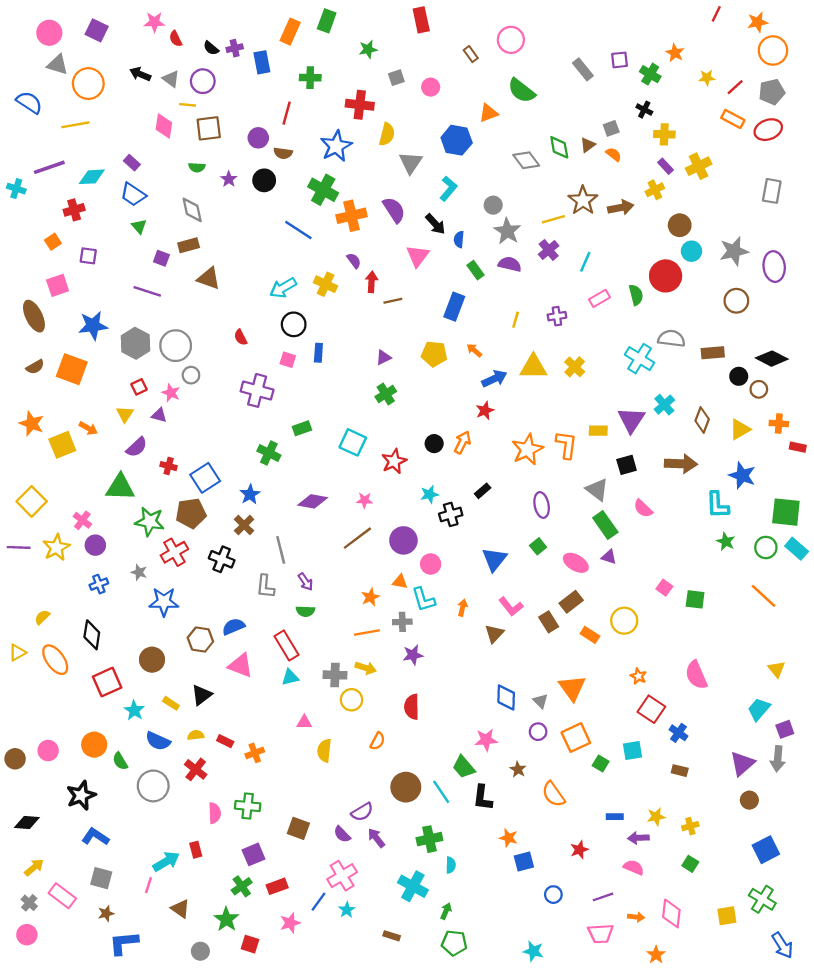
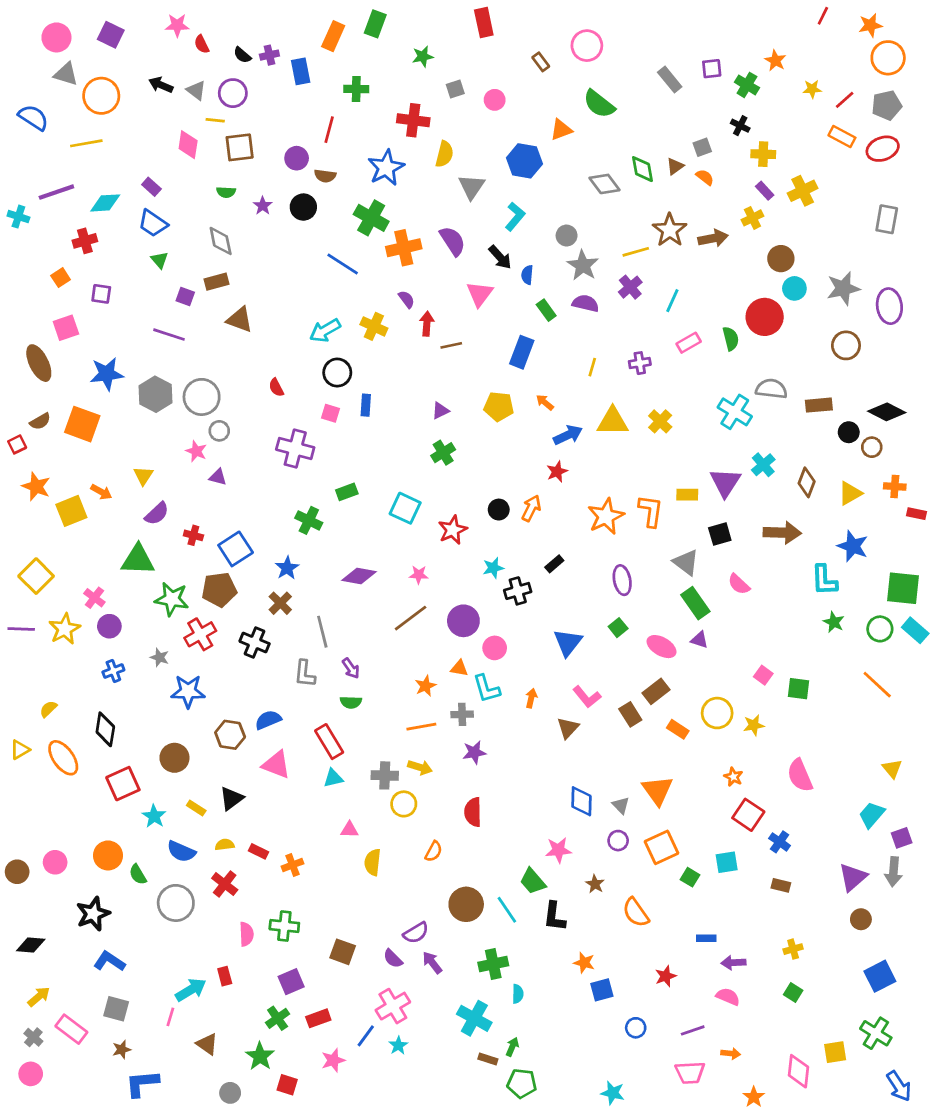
red square: (139, 387) -> (17, 444), moved
purple triangle: (159, 415) -> (218, 477), moved
yellow star: (656, 817) -> (754, 725), moved
pink diamond: (671, 913) -> (799, 1071), moved
brown rectangle: (392, 936) -> (488, 1059), moved

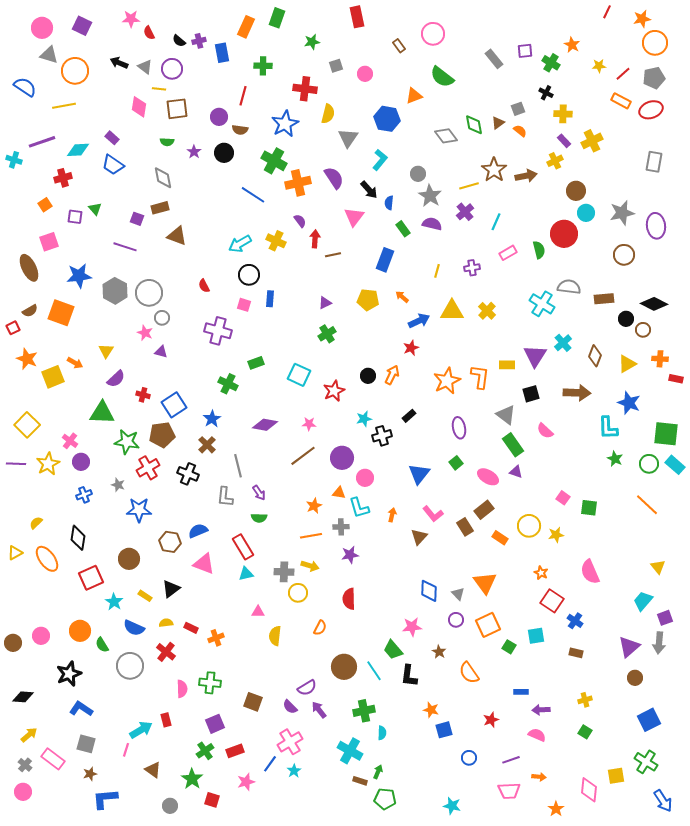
green triangle: (160, 260) -> (95, 209), moved

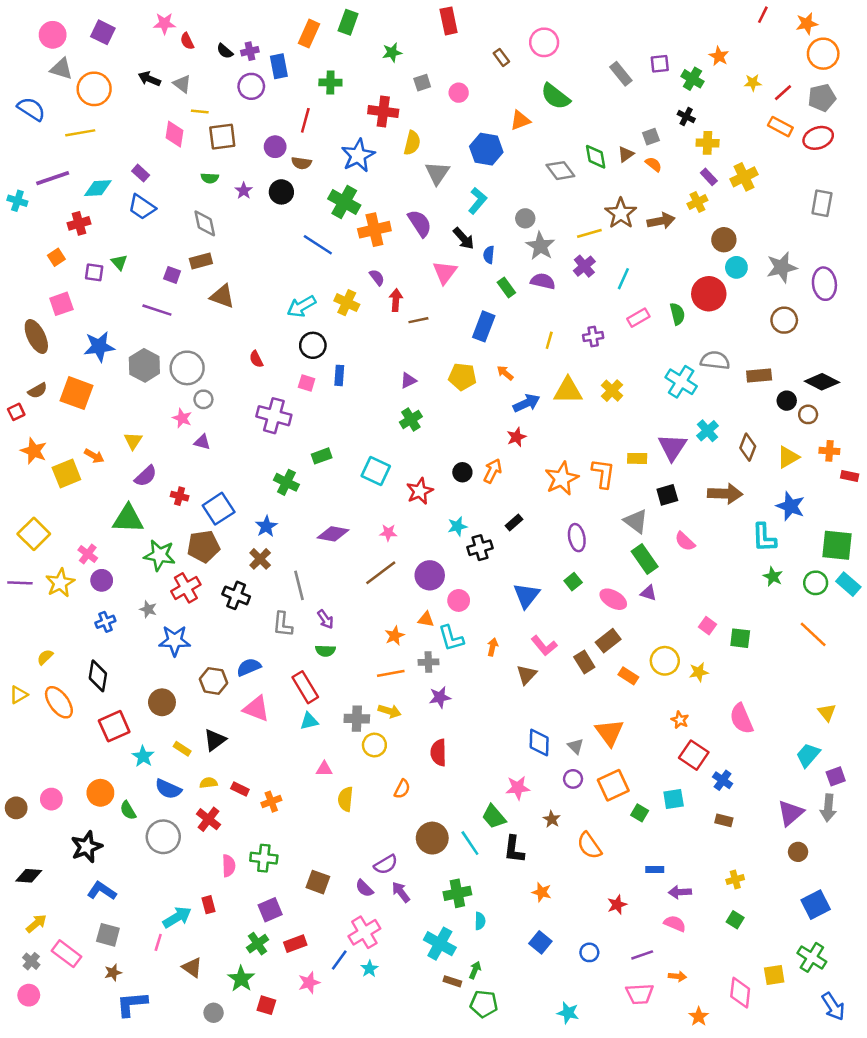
purple circle: (172, 69) -> (251, 86), moved
blue square: (444, 730) -> (540, 942), moved, turned -36

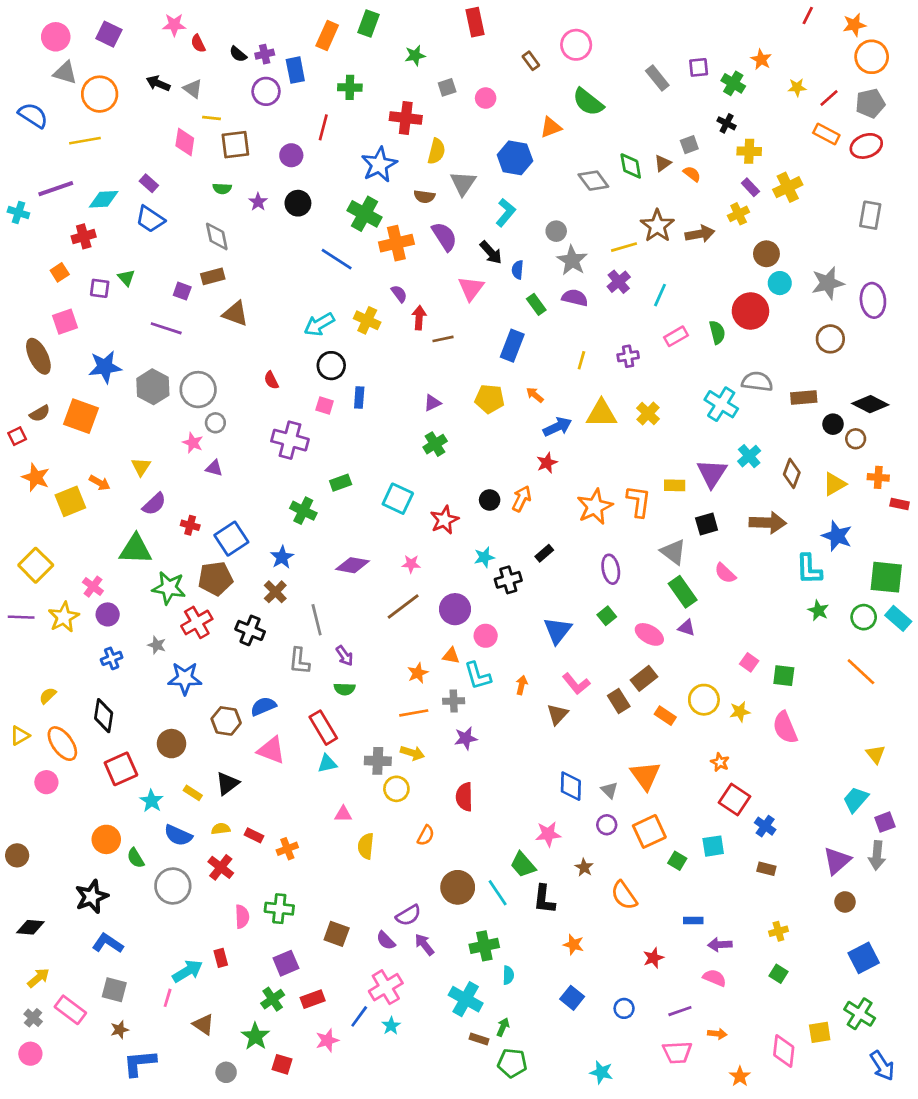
brown semicircle: (302, 163) -> (424, 197), moved
pink semicircle: (741, 719) -> (785, 728), moved
pink circle: (51, 799) -> (46, 782), moved

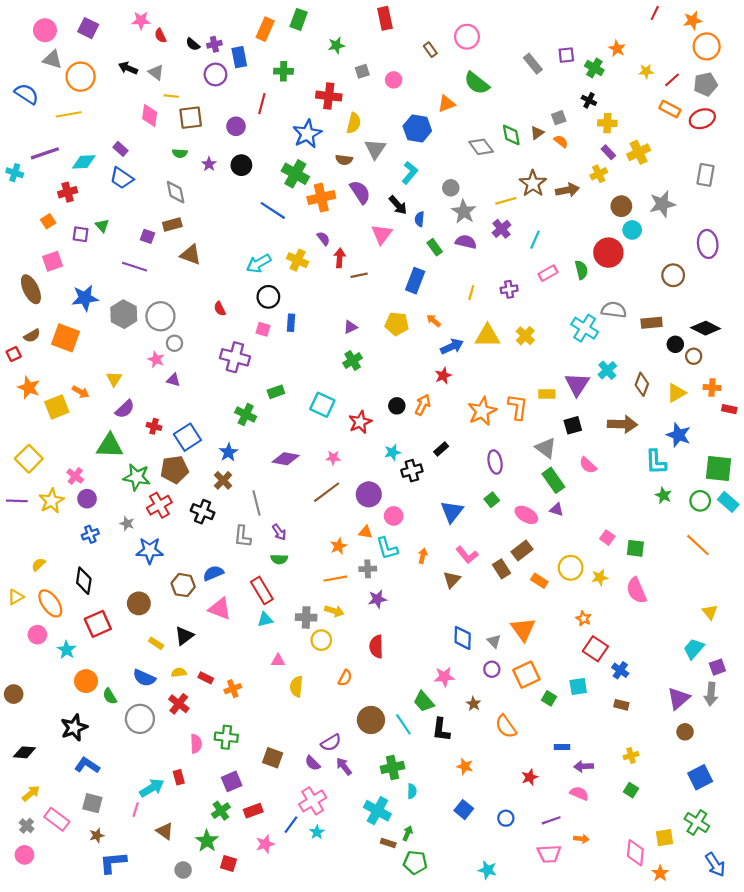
gray star: (828, 283) -> (662, 204), moved
cyan star: (152, 801) -> (67, 650), moved
orange star: (740, 1076) -> (660, 873), moved

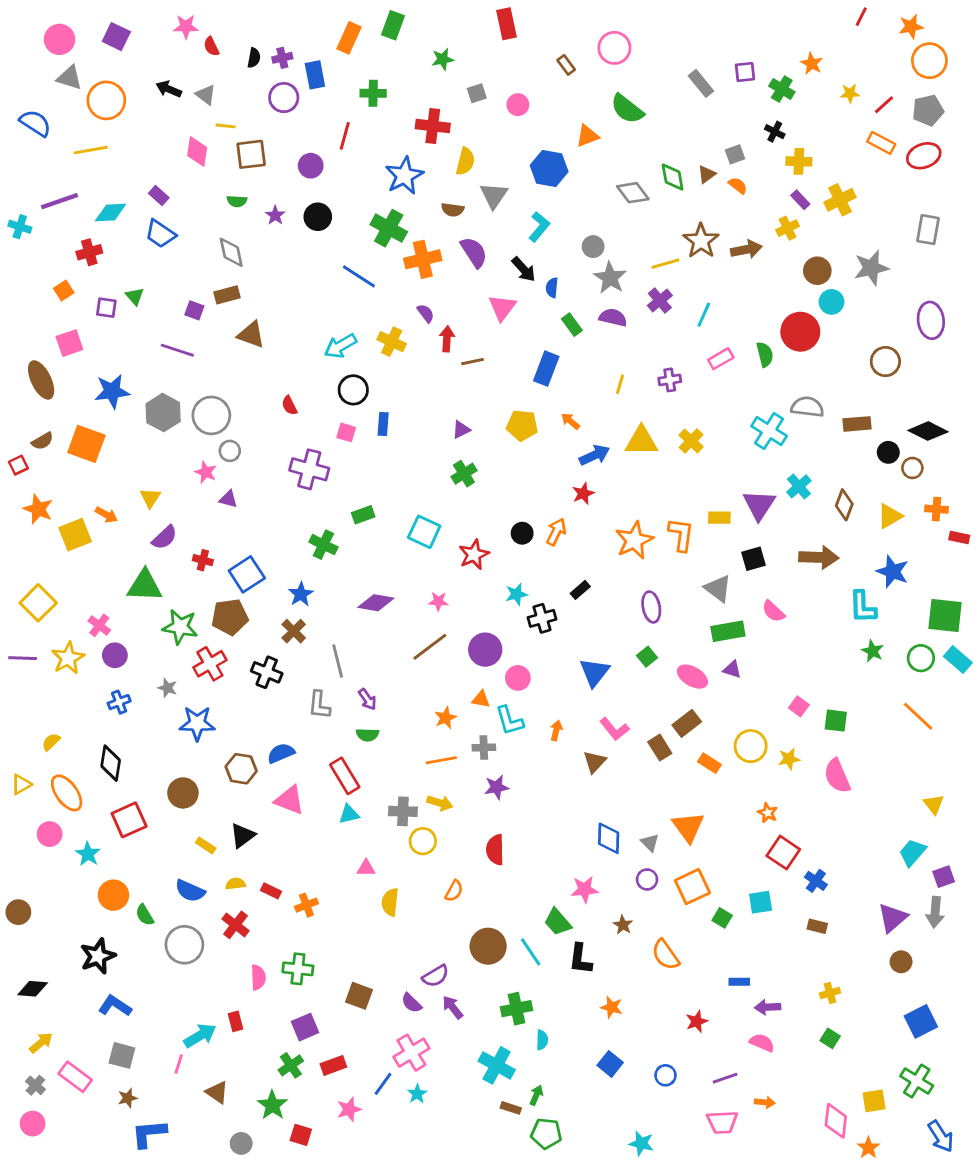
black semicircle: (193, 44) -> (254, 58), turned -120
green rectangle: (553, 480) -> (728, 631), turned -65

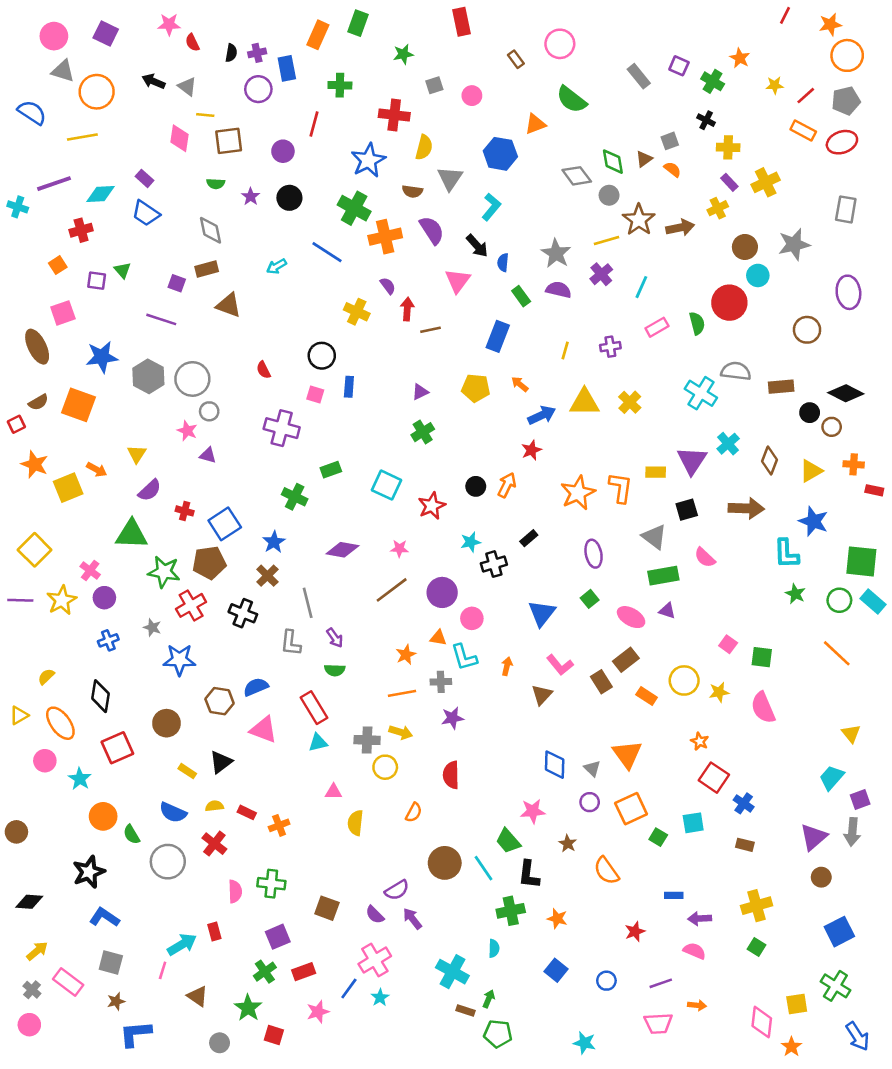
purple square: (745, 72) -> (679, 66), turned 30
gray circle: (593, 247) -> (609, 195), moved
cyan arrow: (340, 346) -> (276, 266), moved, size x0.7
yellow cross: (830, 993) -> (757, 906), size x1.6
green cross: (516, 1009) -> (511, 911), moved

